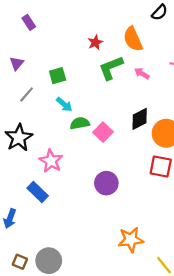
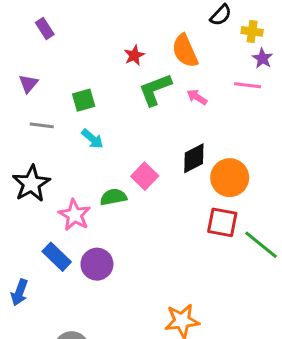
gray line: (27, 94) -> (42, 125), turned 56
green semicircle: (80, 123) -> (113, 197), moved
purple circle: (106, 183) -> (97, 264), moved

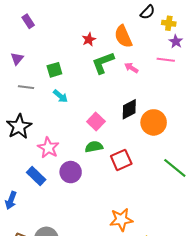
green semicircle: (113, 197) -> (94, 147), moved
red square: (222, 222) -> (121, 160), moved, turned -35
purple circle: (97, 264) -> (71, 172), moved

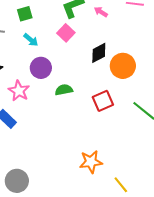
pink square: (96, 121) -> (66, 33), moved
red square: (121, 160) -> (103, 101), moved
purple circle: (71, 172) -> (41, 68), moved

